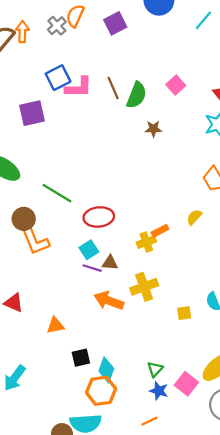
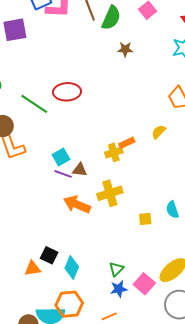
red ellipse: (99, 217) -> (67, 92), moved
orange triangle: (55, 325) -> (33, 268), moved
black square: (81, 358) -> (49, 255), turned 36
orange hexagon: (101, 391) -> (69, 304), moved
blue star: (159, 391) -> (119, 289), turned -30

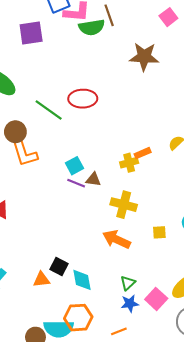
green semicircle: (111, 18) -> (92, 27), moved, turned 55
brown star: (125, 49) -> (144, 57), size x1.8
yellow cross: (110, 193) -> (124, 205), turned 30
orange arrow: (77, 204) -> (117, 239), moved
cyan diamond: (72, 268) -> (82, 280), turned -35

